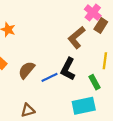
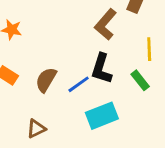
cyan rectangle: (84, 106) -> (102, 116), moved
brown triangle: (28, 110) -> (36, 129), moved

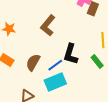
brown L-shape: (106, 24) -> (48, 25), moved
cyan rectangle: (102, 116) -> (55, 82), moved

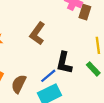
brown semicircle: (33, 62) -> (19, 84), moved

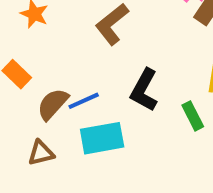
blue line: (48, 76) -> (84, 101), moved

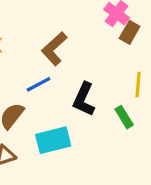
blue line: (84, 101) -> (38, 84), moved

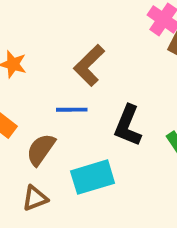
blue line: (38, 84) -> (72, 110), turned 30

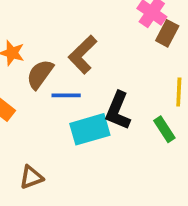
brown semicircle: (41, 150) -> (40, 74), moved
cyan rectangle: (93, 177) -> (90, 129), moved

